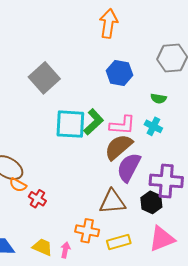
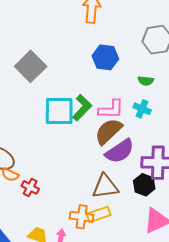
purple semicircle: (129, 167) -> (120, 151), turned -148
yellow rectangle: (119, 242) -> (99, 214), moved

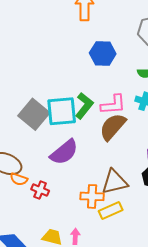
gray square: (31, 66) -> (34, 114), moved
purple semicircle: (120, 151) -> (64, 152), moved
orange cross: (82, 217) -> (92, 196), moved

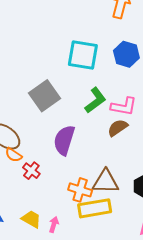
cyan square: (62, 111) -> (83, 55), moved
brown semicircle: (113, 127) -> (118, 128), size x0.7
purple semicircle: (64, 152) -> (64, 140), turned 132
yellow rectangle: (111, 210) -> (95, 208), size x1.4

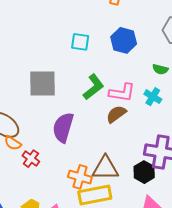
cyan square: (83, 55) -> (80, 42), size x0.6
gray square: (44, 96) -> (43, 83), turned 36

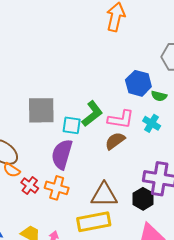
blue hexagon: (124, 40) -> (138, 83), moved
cyan square: (80, 42) -> (72, 125), moved
orange cross: (80, 177) -> (57, 188), moved

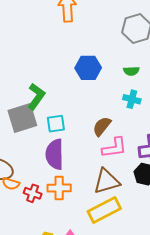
blue hexagon: (138, 83) -> (88, 68), moved
green L-shape: (92, 114) -> (36, 96), moved
pink L-shape: (121, 119) -> (114, 148), moved

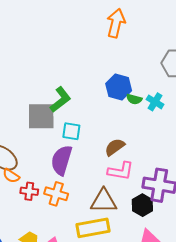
green semicircle: (131, 71) -> (134, 99), moved
cyan cross: (132, 99) -> (155, 102), moved
red cross: (33, 193) -> (29, 191), turned -30

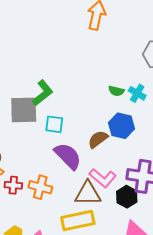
blue hexagon: (119, 87) -> (122, 126), moved
purple semicircle: (62, 160) -> (68, 156), moved, turned 120
pink L-shape: (121, 171) -> (103, 178), moved, turned 32

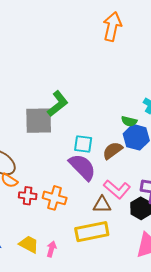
green semicircle: (116, 91) -> (129, 121), moved
cyan square: (54, 124) -> (83, 144), moved
brown triangle: (88, 193) -> (102, 205), size x0.7

